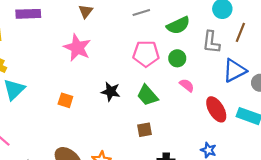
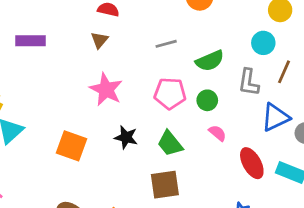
pink star: (77, 48) -> (106, 89), moved
orange square: (65, 100) -> (71, 146), size x1.6
brown square: (144, 130) -> (165, 185), size x1.6

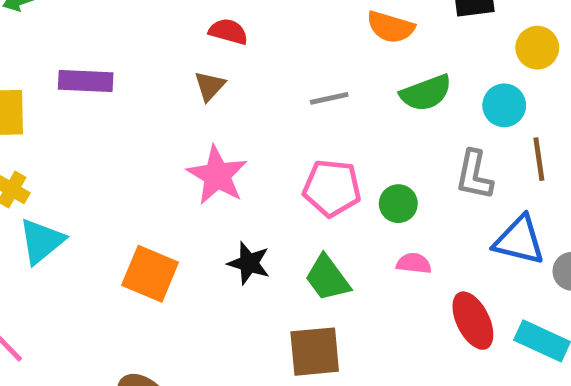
green semicircle: (210, 61) -> (426, 93), moved
brown line: (284, 72) -> (539, 159), turned -35
blue triangle: (275, 117) -> (519, 240), turned 36
pink semicircle: (218, 133) -> (414, 263), turned -36

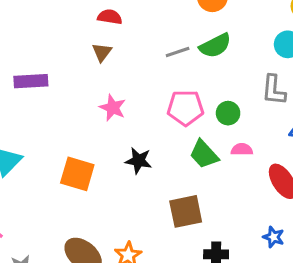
purple rectangle: (86, 81) -> (31, 81), moved
green semicircle: (426, 93) -> (215, 46), moved
pink star: (217, 175) -> (113, 108), size x0.7
green trapezoid: (327, 278) -> (204, 154), moved

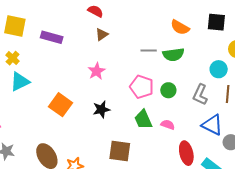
red semicircle: (110, 17) -> (95, 11), moved
green circle: (228, 113) -> (168, 90), moved
black star: (139, 161) -> (101, 109), turned 30

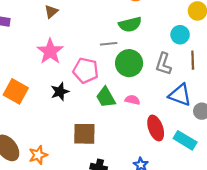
gray line: (149, 50) -> (109, 44), moved
pink star: (97, 71) -> (50, 51), size x1.4
pink pentagon: (142, 87) -> (86, 70), moved
green circle: (168, 90) -> (129, 63), size x1.6

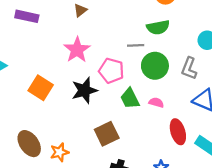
black star: (60, 92) -> (84, 90), size x1.4
brown square: (84, 134) -> (107, 134), turned -30

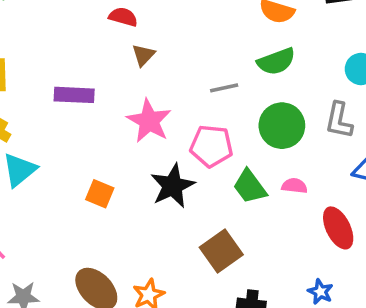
purple rectangle: (27, 16) -> (74, 95), moved
gray line: (136, 45) -> (224, 88), moved
orange square: (41, 88) -> (100, 194), size x0.7

